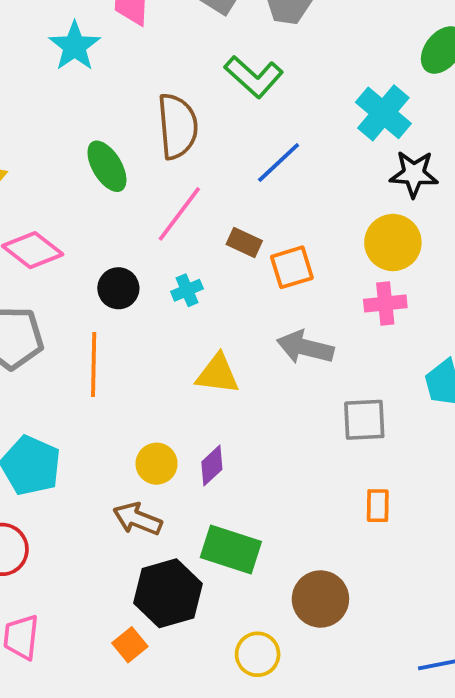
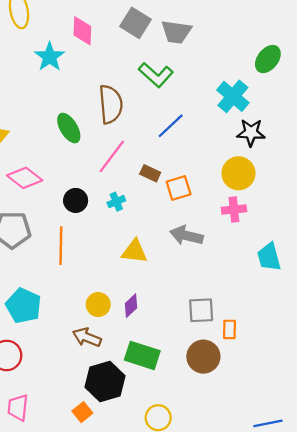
gray square: (364, 420) -> (201, 310), moved
brown circle: (320, 599) -> (203, 357), moved

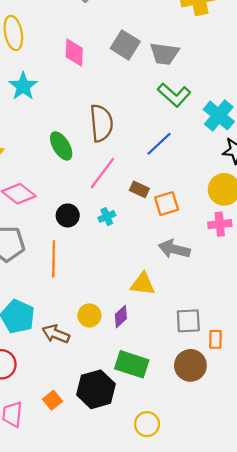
cyan star: (50, 57) -> (23, 86), moved
green L-shape: (156, 75) -> (174, 95), moved
yellow triangle: (134, 251) -> (143, 284), moved
brown arrow: (87, 337) -> (56, 334), moved
orange square: (82, 412) -> (52, 400), moved

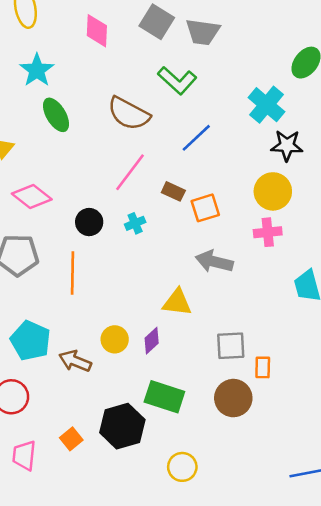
green L-shape: (174, 95) -> (177, 80), moved
brown semicircle: (101, 123) -> (129, 114), turned 123
green ellipse: (61, 146) -> (56, 115), moved

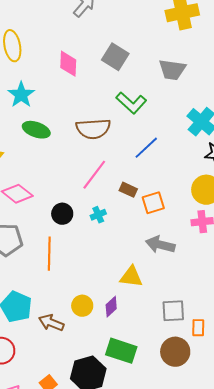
gray trapezoid: (203, 32) -> (172, 70), moved
brown semicircle: (129, 114) -> (93, 129), turned -32
green ellipse: (56, 115) -> (36, 130), turned -40

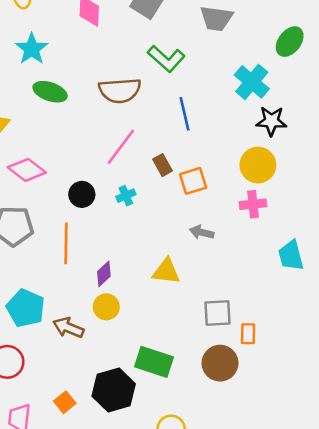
blue line: (146, 148) -> (185, 114), turned -60
brown rectangle: (128, 190) -> (163, 165), turned 36
gray arrow: (160, 245) -> (202, 232), size x0.7
purple diamond: (111, 307) -> (104, 274), moved

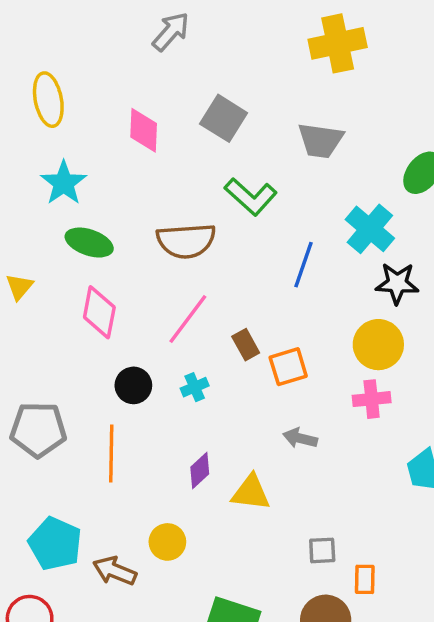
blue line: (185, 114) -> (304, 265), moved, turned 32
pink diamond: (27, 170) -> (99, 312), moved, turned 63
purple diamond: (104, 274) -> (200, 470), moved
gray square: (218, 313) -> (322, 550), size x0.7

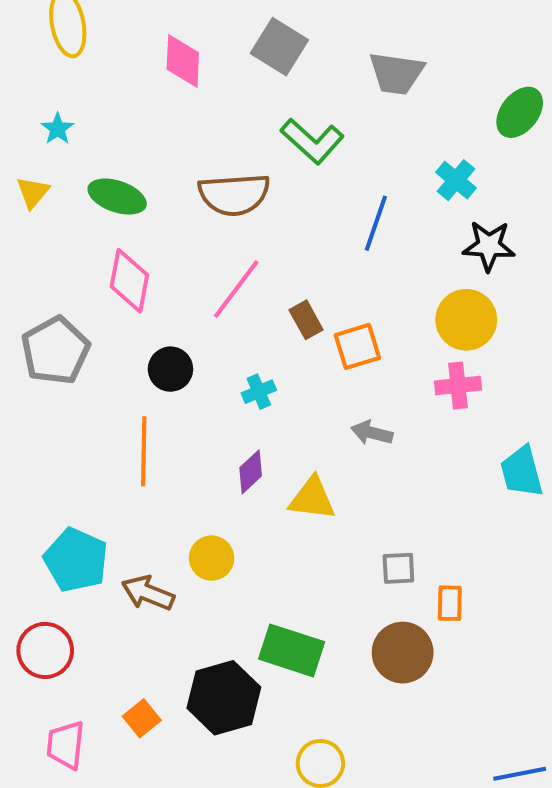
cyan star: (64, 183) -> (58, 129), moved, size x0.6
cyan cross: (370, 229) -> (456, 180), size x0.7
yellow triangle: (19, 287) -> (33, 192), moved
cyan cross: (195, 387) -> (259, 392), moved
gray pentagon: (38, 430) -> (55, 351), moved, turned -30

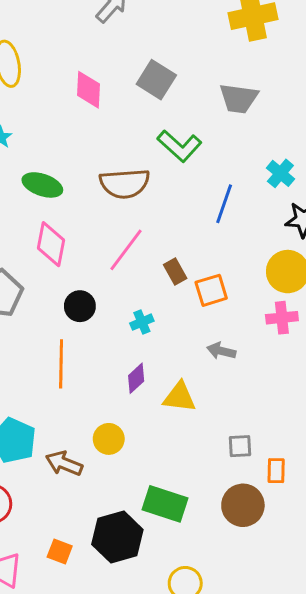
orange square: (142, 718) -> (60, 551), turned -30

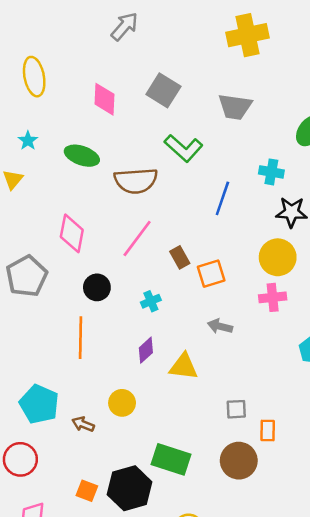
cyan cross: (280, 173) -> (271, 172), turned -30
green ellipse: (42, 185) -> (82, 156), moved
brown arrow: (64, 463) -> (83, 424), size x0.7
orange square: (60, 551) -> (87, 491), moved

